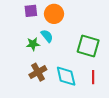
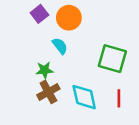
purple square: (31, 11) -> (39, 14), turned -32
green star: (33, 44) -> (45, 70), moved

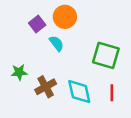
purple square: (39, 14) -> (37, 24), moved
green star: (45, 70) -> (19, 72), moved

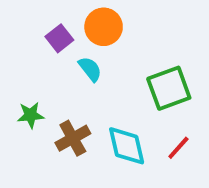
green square: (106, 55) -> (169, 88), turned -36
red line: (112, 93) -> (178, 148), turned 42

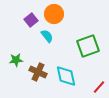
brown cross: (73, 138) -> (38, 72), turned -36
red line: (178, 148) -> (99, 87), moved

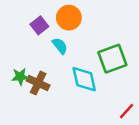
brown cross: (38, 72) -> (38, 83), moved
cyan diamond: (66, 76) -> (84, 79), moved

